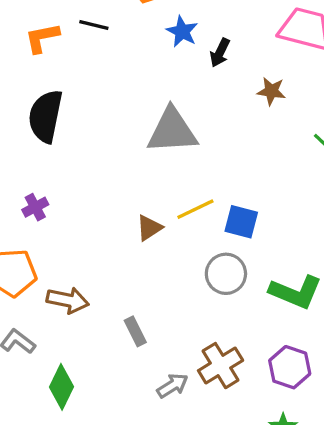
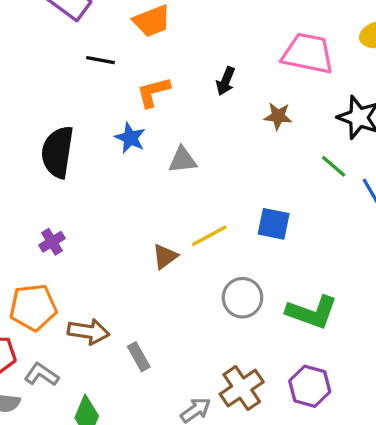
blue star: (182, 31) -> (130, 138), moved
orange L-shape: (42, 38) -> (153, 92), moved
gray triangle: (172, 131) -> (183, 160), size x0.6
blue square: (241, 222) -> (274, 224), moved
gray rectangle: (135, 331) -> (139, 357), moved

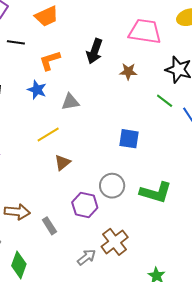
black arrow: (226, 81) -> (94, 51), size x1.4
yellow line: (209, 236) -> (48, 135), moved
purple hexagon: (310, 386) -> (85, 205), moved

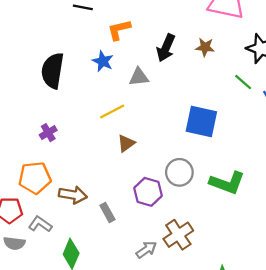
black arrow: (94, 51) -> (166, 48), moved
blue square: (129, 139) -> (201, 121), size x1.4

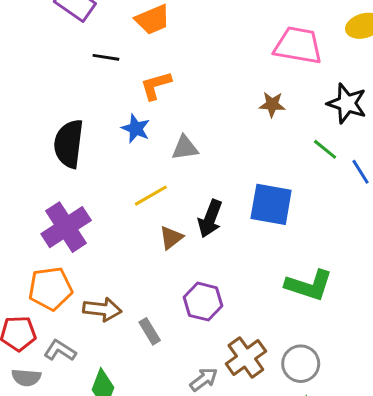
black arrow: (166, 48) -> (210, 219), moved
purple cross: (48, 133) -> (66, 227), size x2.0
gray circle: (179, 172) -> (301, 364), moved

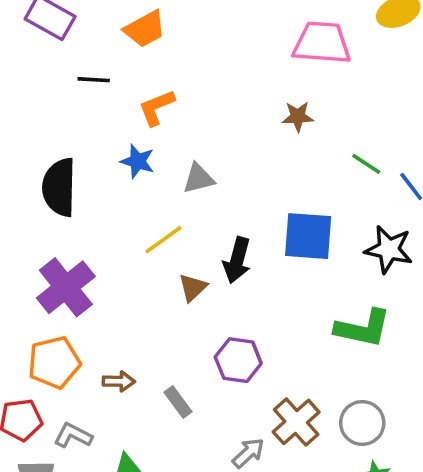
black star: (347, 103) -> (389, 249), moved
brown arrow: (102, 309) -> (119, 381), size x0.7

